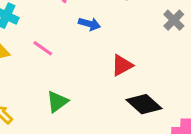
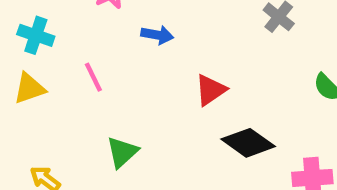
pink line: (43, 48) -> (93, 77), turned 35

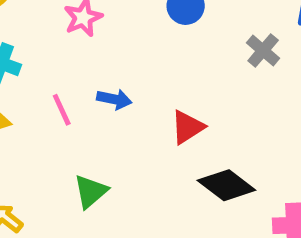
blue arrow: (157, 35) -> (114, 99), moved

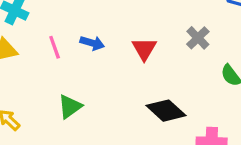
gray cross: (263, 51) -> (198, 38), moved
red triangle: (187, 127) -> (144, 49), moved, turned -32

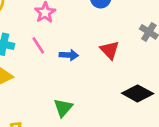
pink line: (55, 47) -> (38, 45), moved

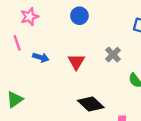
green triangle: (63, 108) -> (15, 99), moved

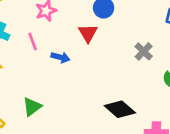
red triangle: (76, 62) -> (88, 33), moved

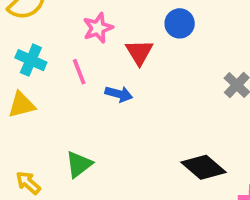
red triangle: (88, 33) -> (139, 52), moved

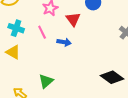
yellow triangle: (21, 105) -> (13, 52), turned 49

